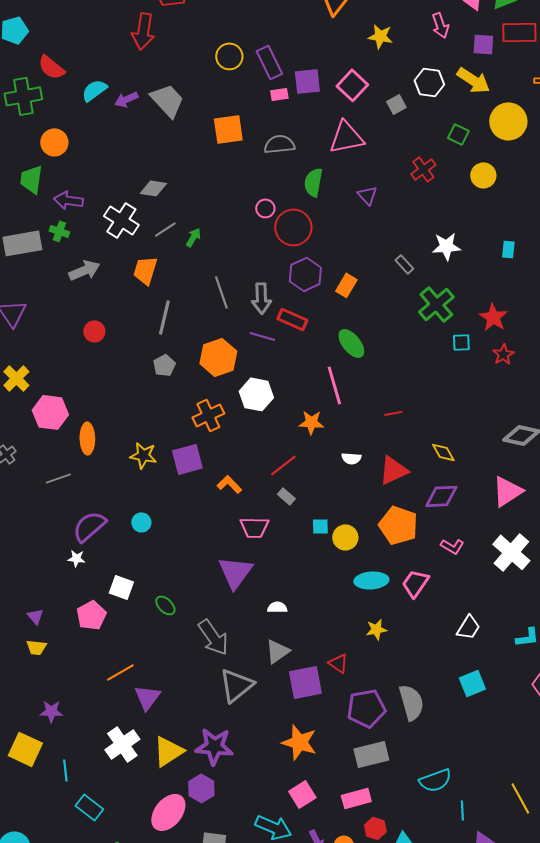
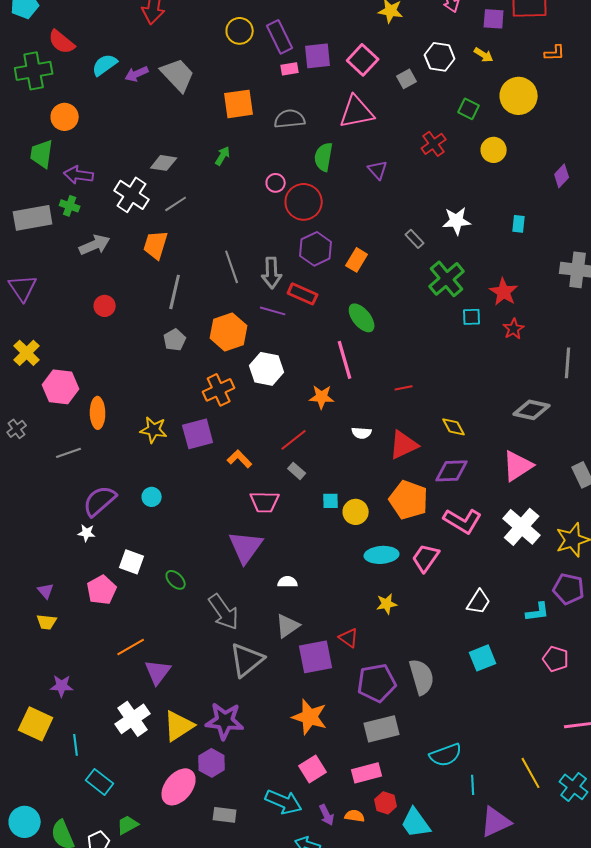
yellow arrow: (473, 80) -> (484, 55), size x0.6
green arrow: (193, 237) -> (223, 156), moved
pink L-shape: (452, 546) -> (463, 521), size x1.6

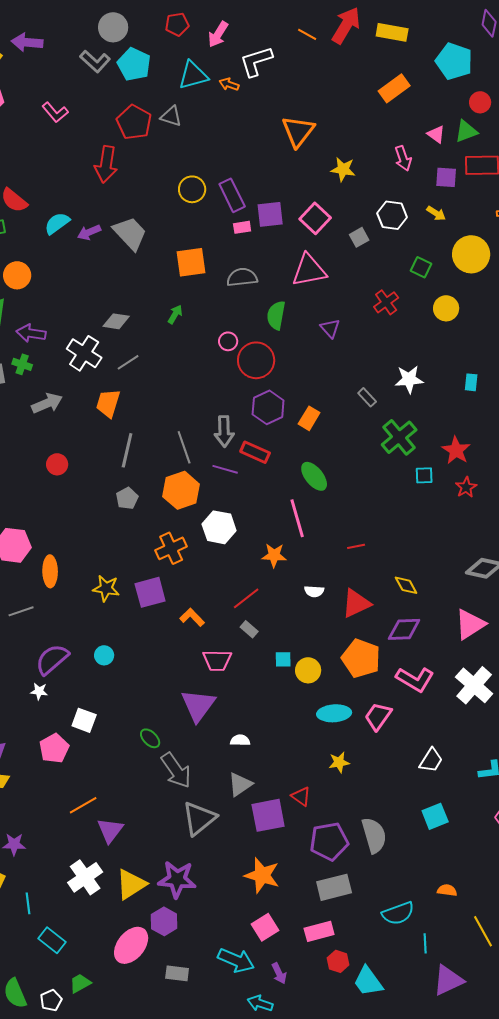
gray line: (232, 267) -> (184, 447), moved
green ellipse: (176, 580) -> (150, 738), moved
orange semicircle: (355, 816) -> (447, 890), moved

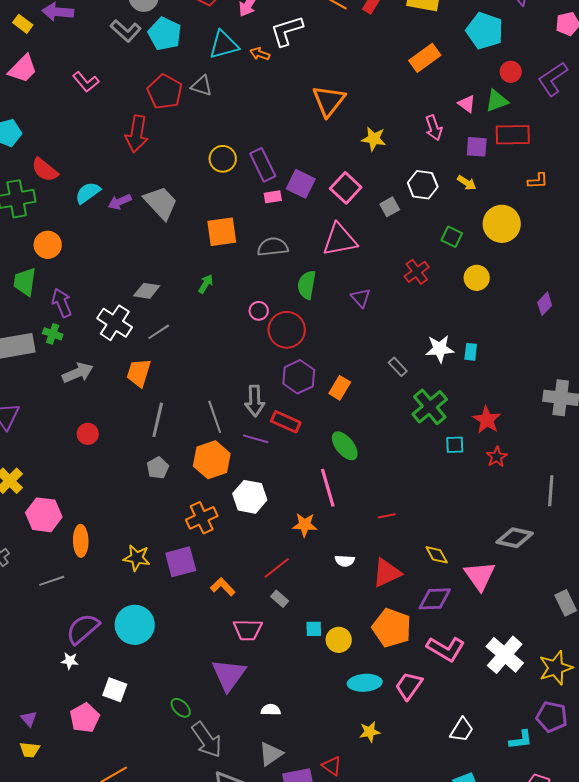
purple square: (270, 214) -> (301, 184), turned 32
purple arrow: (31, 333) -> (62, 303), turned 60
cyan rectangle: (471, 382) -> (471, 352), moved
pink triangle: (470, 624) -> (480, 576), moved, turned -32
cyan circle: (104, 655) -> (135, 625), size x2.0

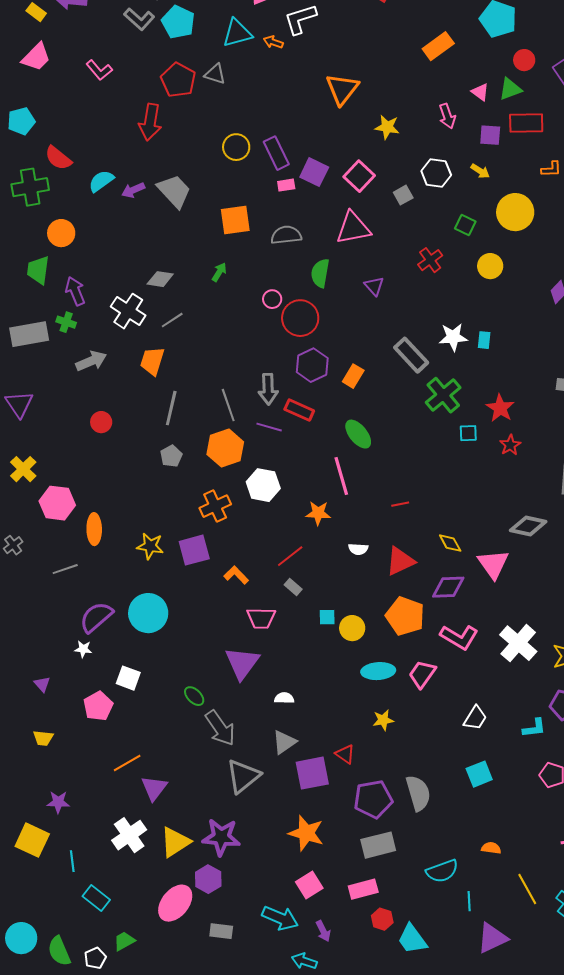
gray rectangle: (398, 367) -> (411, 355), size x1.8
purple triangle: (29, 719) -> (42, 684), moved

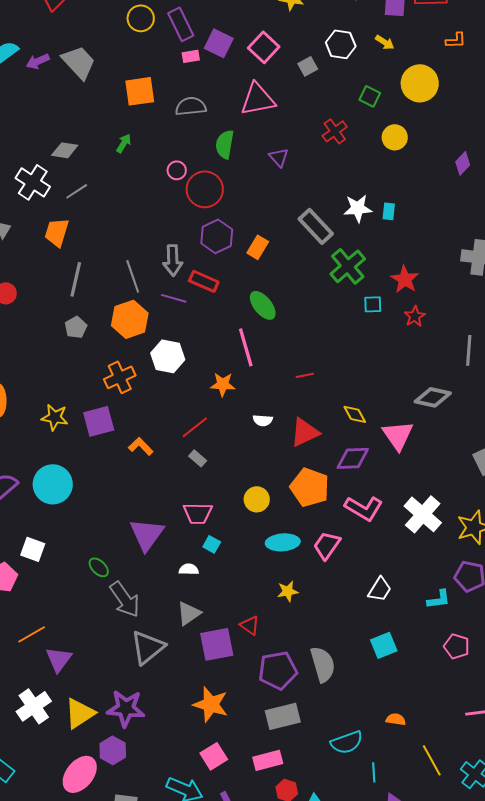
cyan square: (327, 617) -> (212, 544), moved, turned 30
pink trapezoid: (261, 618) -> (198, 513), moved

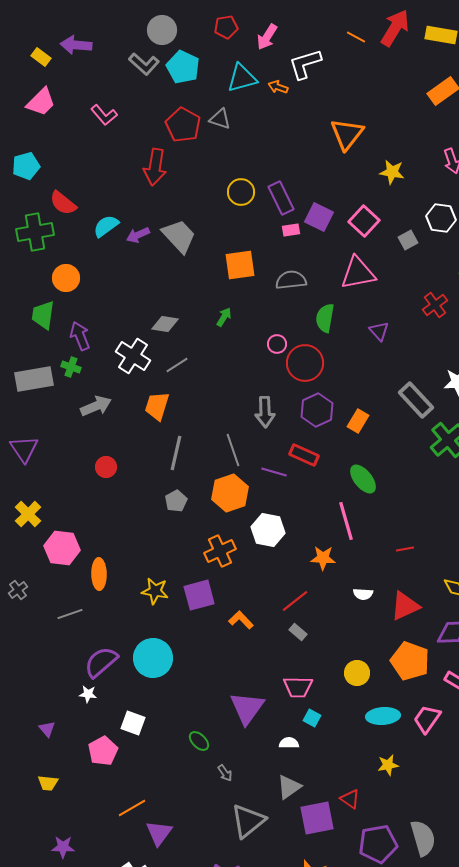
gray arrow: (173, 260) -> (265, 412), moved
gray arrow: (125, 599) -> (225, 773), size x0.5

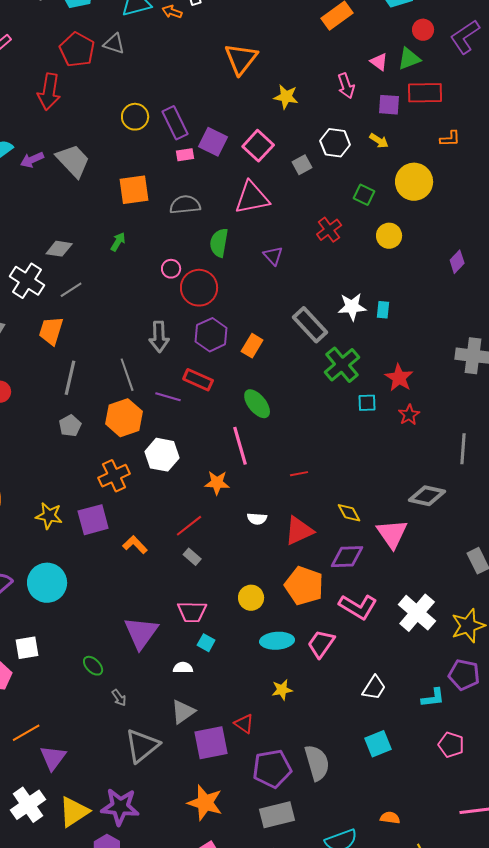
white square: (133, 723) -> (27, 648), turned -30

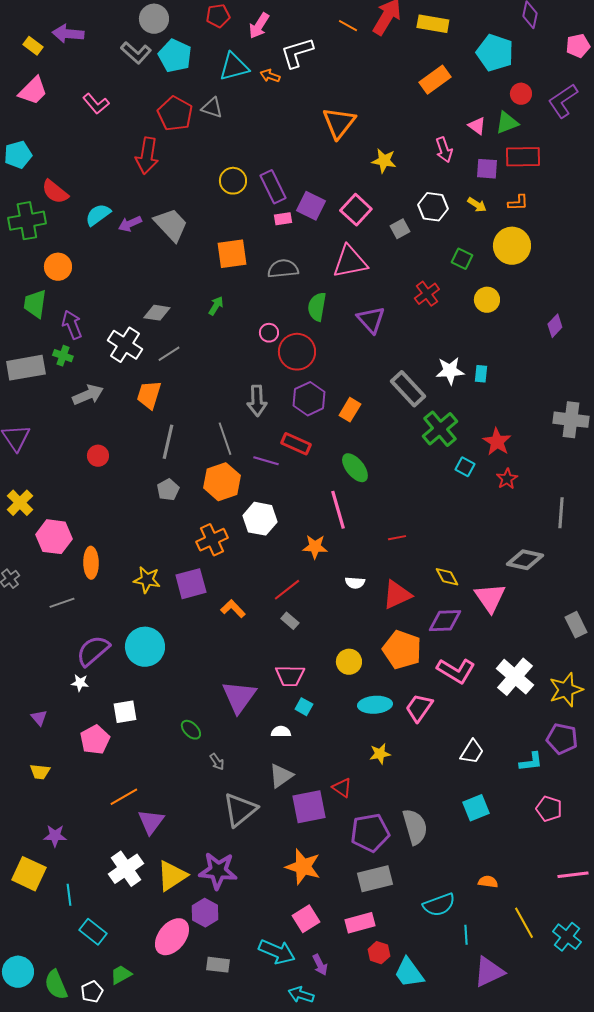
orange L-shape: (450, 139) -> (518, 203), moved
purple triangle: (273, 256) -> (371, 320), size x1.4
cyan square: (367, 403) -> (465, 467), turned 30

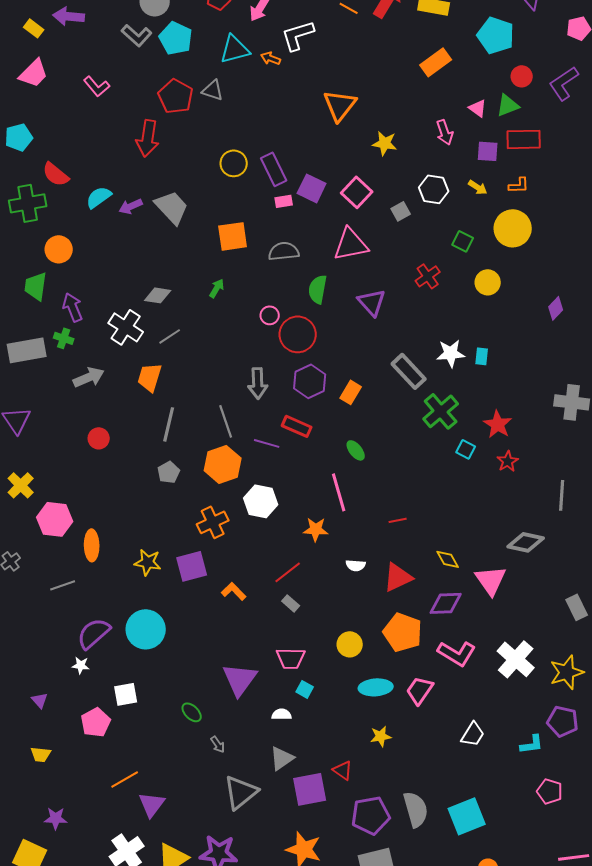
green ellipse: (355, 468) -> (356, 450), size x0.7
cyan square: (476, 808) -> (467, 816), moved, size x1.4

